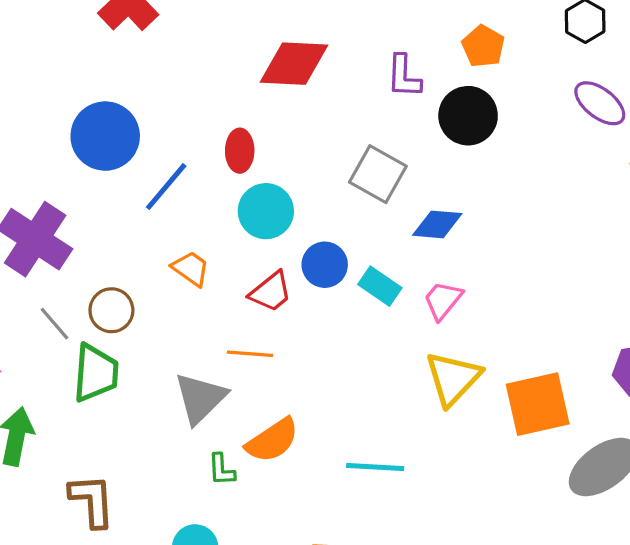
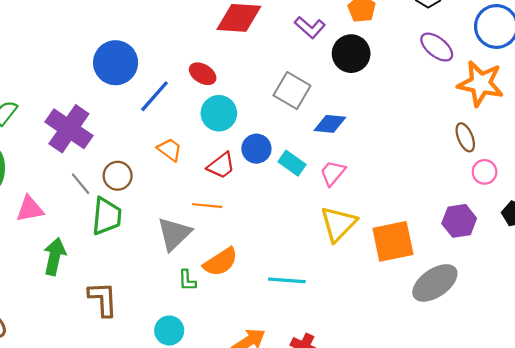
purple L-shape: (404, 76) -> (310, 27), turned -52
red ellipse: (240, 151) -> (203, 74), turned -60

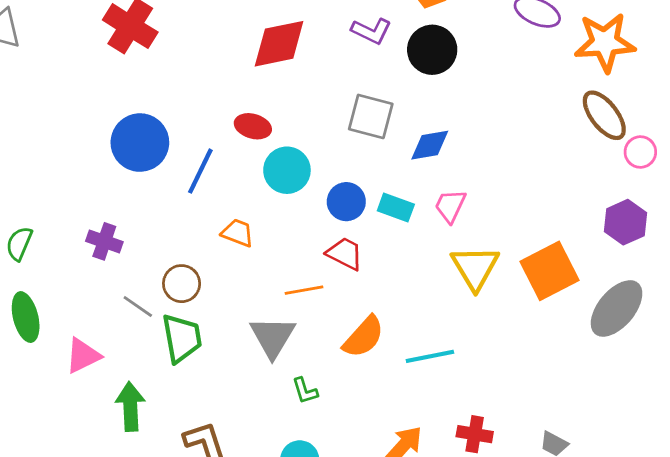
purple cross: (69, 129) -> (104, 241), size x0.6
brown ellipse: (465, 137) -> (604, 115), size x1.4
red trapezoid: (221, 166) -> (345, 254), moved, turned -100
orange semicircle: (221, 262) -> (364, 337), moved

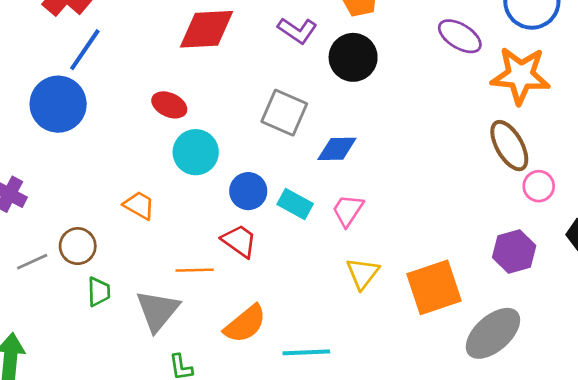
blue line: (200, 171) -> (85, 50), moved
yellow triangle: (475, 268) -> (363, 273), size x0.7
gray line: (138, 306) -> (32, 262), turned -68
green trapezoid: (182, 338) -> (99, 292), moved, size x0.6

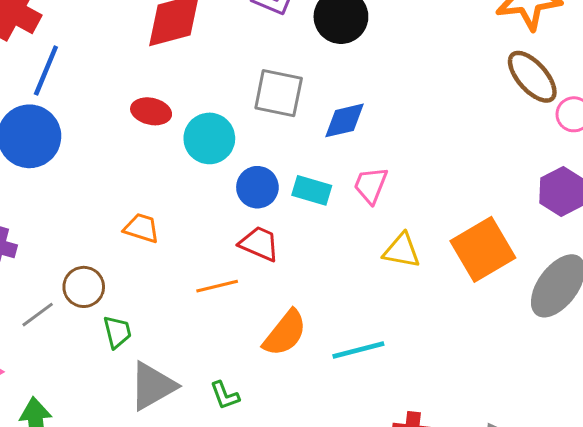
cyan circle: (196, 152) -> (209, 138), moved
yellow triangle: (363, 273) -> (402, 251), turned -45
gray triangle: (158, 311) -> (153, 386), moved, turned 33

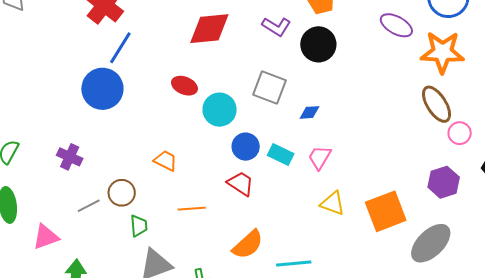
blue diamond: (345, 120) -> (310, 112), size x0.7
orange line: (217, 286) -> (192, 209), moved

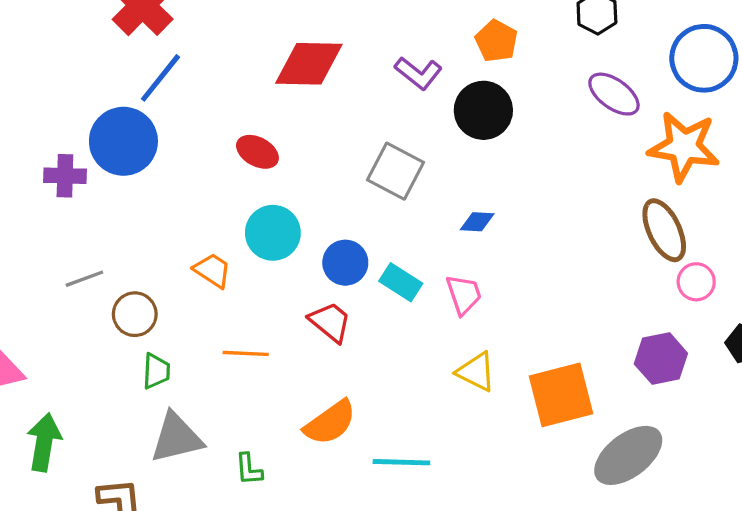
cyan circle: (220, 110) -> (273, 233), moved
blue diamond: (310, 112) -> (477, 222), moved
purple cross: (70, 157) -> (65, 176), moved, turned -30
pink trapezoid: (320, 157) -> (464, 294), turned 124
gray line: (89, 206) -> (84, 279), moved

